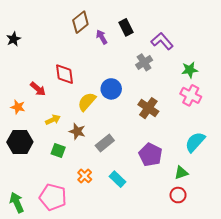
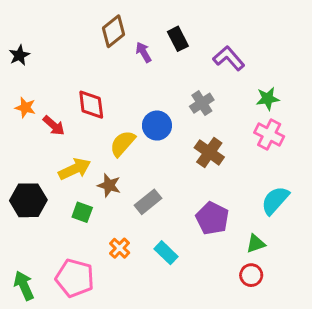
gray cross: (144, 62) -> (202, 103), moved
orange star: (18, 107) -> (25, 108), moved
yellow arrow: (53, 120) -> (75, 169), size x1.5

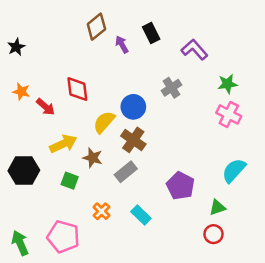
brown cross: (209, 152) -> (133, 140), moved

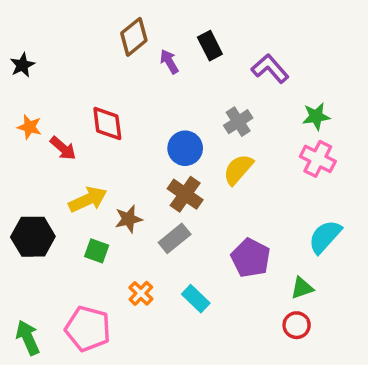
yellow semicircle: (104, 122) -> (238, 169), moved
brown star: (93, 158) -> (129, 219), turned -30

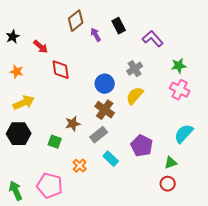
red arrow: (63, 148) -> (41, 47), moved
yellow arrow: (88, 200) -> (24, 103), moved
cyan rectangle: (196, 299) -> (111, 159), moved

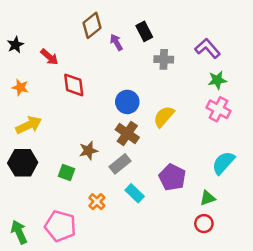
purple L-shape: (153, 39) -> (208, 48), moved
gray cross: (135, 69) -> (164, 59), moved, turned 35

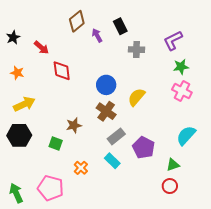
purple L-shape: (208, 48) -> (173, 40), turned -75
gray rectangle: (120, 164) -> (116, 136), moved

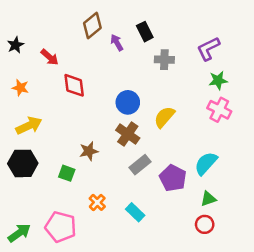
cyan semicircle: (186, 135) -> (206, 163), moved
cyan rectangle: (112, 161) -> (135, 212), moved
green arrow: (16, 193) -> (19, 233), turned 78

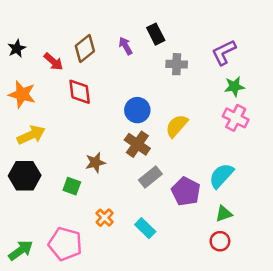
brown diamond: (92, 25) -> (85, 48), moved
orange star: (20, 88) -> (22, 94), size x1.5

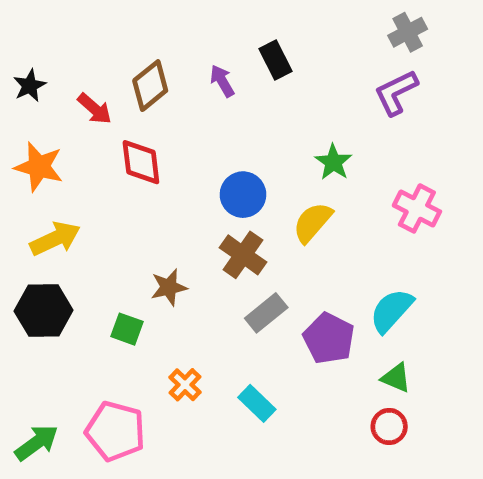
gray cross: (177, 64) -> (408, 32), moved, turned -30
green star: (234, 87) -> (333, 162), moved, turned -30
green triangle: (224, 214) -> (396, 378), turned 42

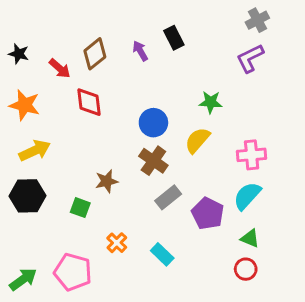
black star: (30, 86) -> (19, 54), turned -30
green star: (333, 162) -> (211, 102), turned -30
pink cross: (417, 208) -> (252, 155), moved, turned -32

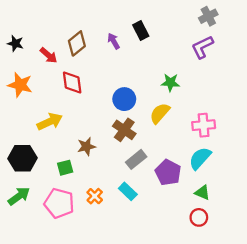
yellow arrow: (35, 150) -> (50, 122), moved
green square: (80, 208) -> (65, 168), turned -35
cyan rectangle: (162, 254) -> (128, 191), moved
pink pentagon: (73, 272) -> (59, 203), moved
green arrow: (23, 279) -> (19, 196), moved

